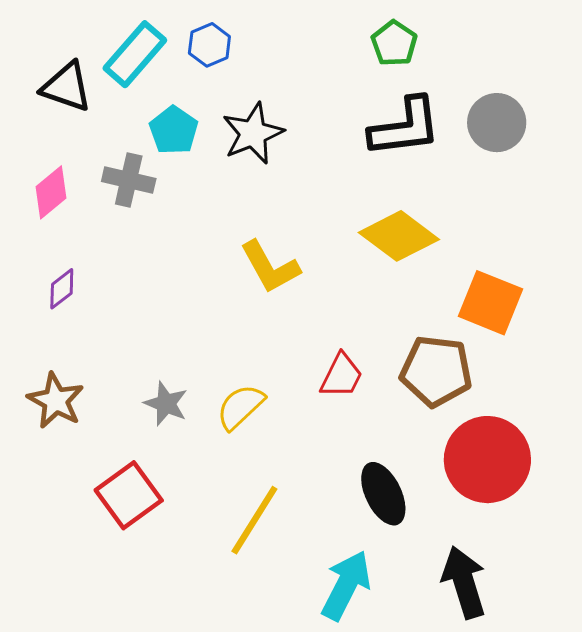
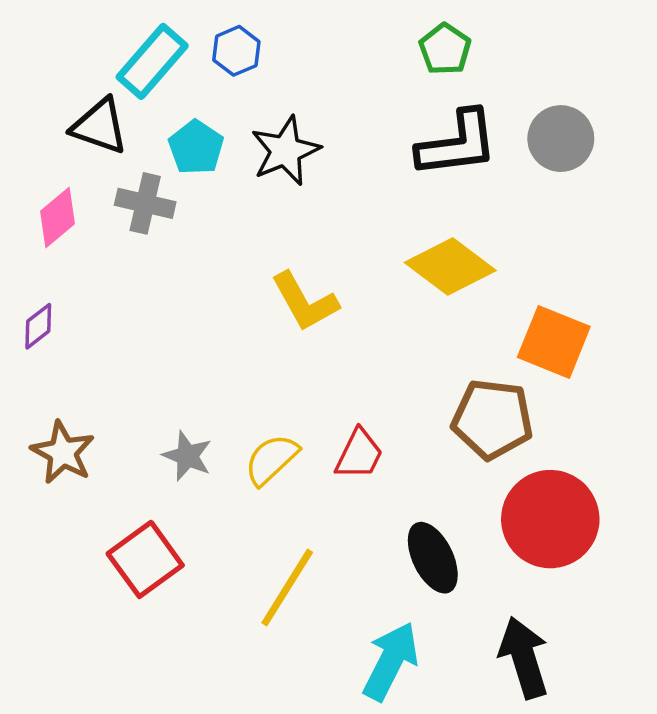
black triangle: (67, 87) -> (100, 126), moved
purple diamond: (62, 289) -> (38, 326), moved
red trapezoid: (341, 376) -> (359, 454), moved

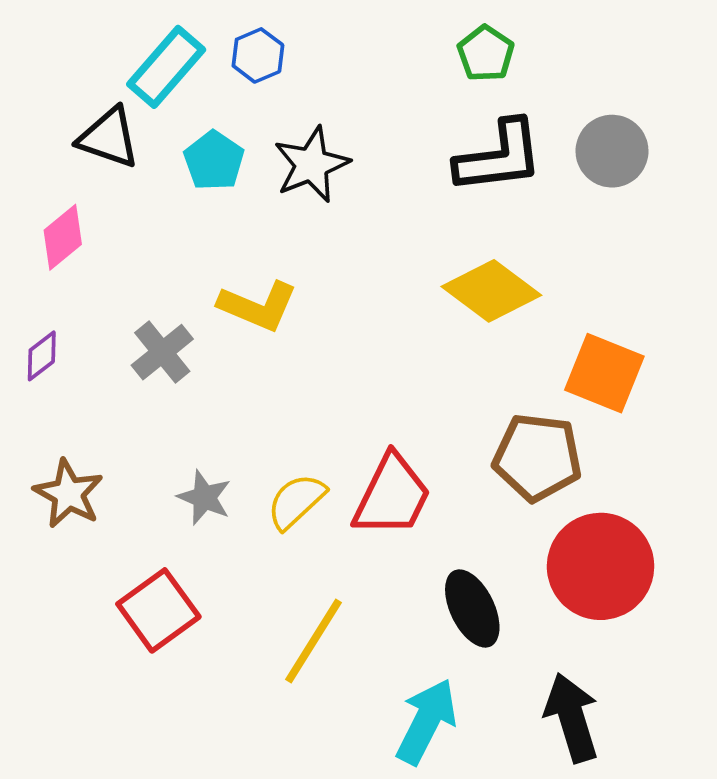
gray cross: (145, 203) -> (162, 352), moved, turned 38
yellow L-shape: (305, 302) -> (258, 306), moved, turned -38
red trapezoid: (359, 454) -> (392, 496), size x1.5

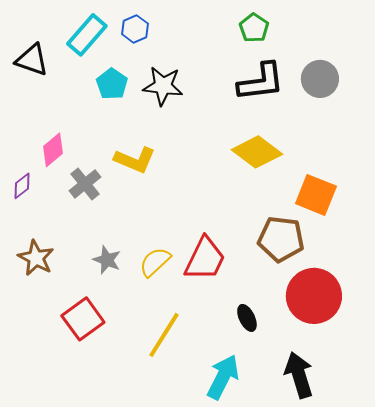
black triangle: (109, 138) -> (32, 60), moved
black star: (312, 164) -> (163, 86), turned 30
pink diamond: (63, 237) -> (53, 150), moved
black ellipse: (472, 608) -> (247, 318), size x0.7

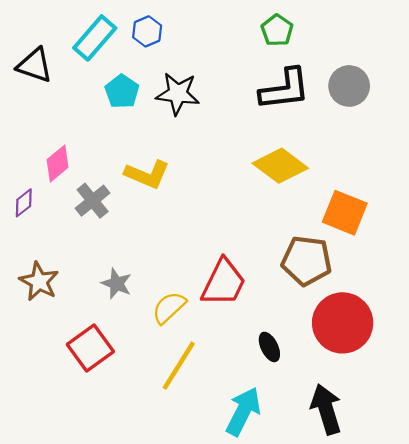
yellow semicircle: (155, 262) -> (169, 308), moved

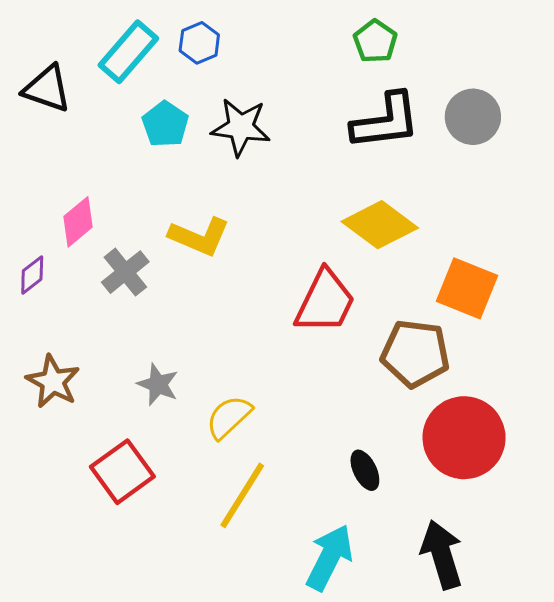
red trapezoid: (224, 283) -> (325, 302), moved

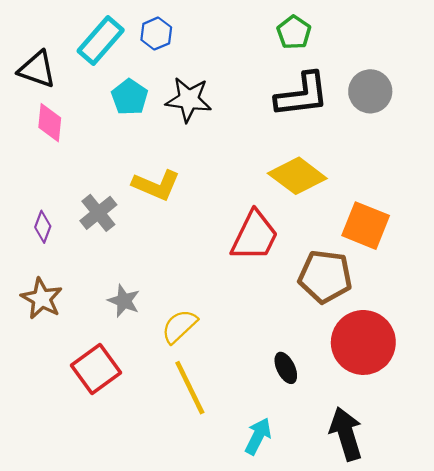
pink diamond: (78, 222) -> (50, 123), moved, turned -45
purple diamond: (32, 275) -> (43, 227), moved, turned -32
yellow line: (242, 495) -> (190, 388), turned -58
cyan arrow: (329, 557) -> (258, 436), size x0.7

